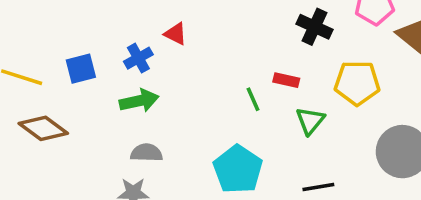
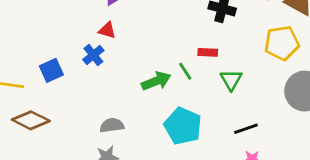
red triangle: (176, 34) -> (107, 30), moved
yellow pentagon: (357, 83) -> (282, 43), moved
green arrow: (139, 101) -> (156, 81), moved

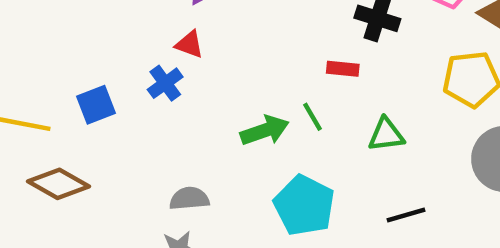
red rectangle: (208, 52) -> (343, 69), moved
green triangle: (231, 80) -> (386, 135), turned 50

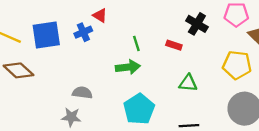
blue square: (96, 105) -> (46, 35), size x1.5
green line: (312, 117) -> (136, 43), moved

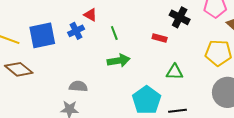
green line: (136, 43) -> (114, 33), moved
cyan pentagon: (139, 109) -> (146, 100), moved

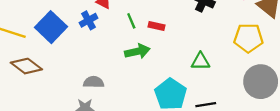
blue square: (42, 35) -> (51, 27), turned -32
red rectangle: (160, 38) -> (157, 26), moved

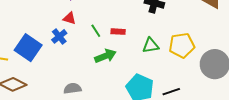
yellow pentagon: (248, 38) -> (182, 45), moved
green triangle: (201, 61) -> (151, 45), moved

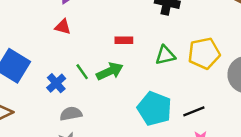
green line: (96, 31) -> (82, 72), moved
blue cross: (59, 36) -> (56, 83), moved

